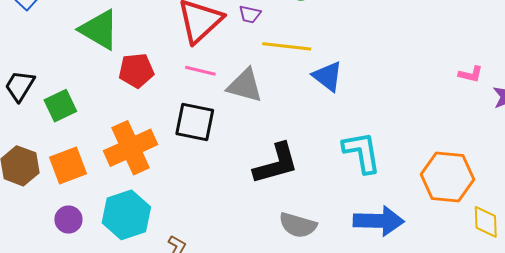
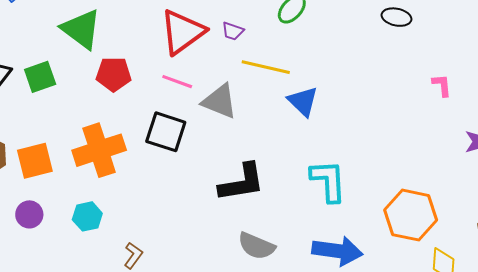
pink L-shape: (471, 74) -> (442, 85), moved, turned -115
green square: (60, 106) -> (40, 77), moved
cyan hexagon: (126, 215) -> (87, 216), size x0.6

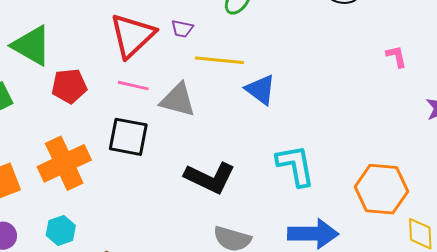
black L-shape: (242, 182) -> (210, 178), turned 42

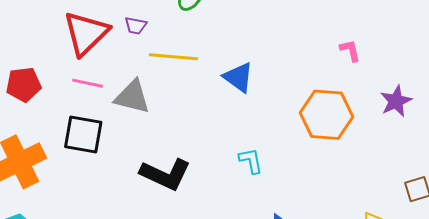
blue triangle: (261, 90) -> (238, 77), moved
cyan L-shape: (295, 165) -> (251, 161), size x0.6
orange hexagon: (381, 189) -> (327, 115), moved

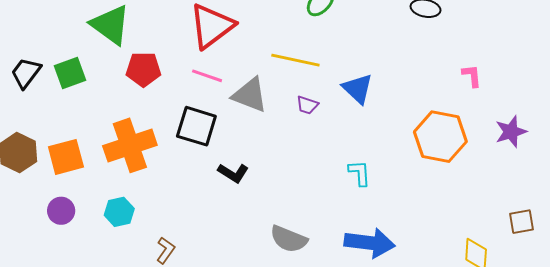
purple trapezoid: (136, 26) -> (307, 105), moved
black L-shape: (165, 174) -> (233, 173), moved, size x0.6

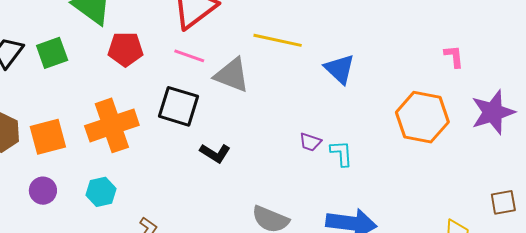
purple trapezoid: (307, 105) -> (310, 142), moved
purple star: (511, 132) -> (493, 112), size x1.4

